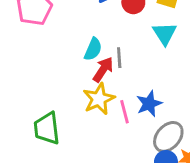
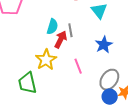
yellow star: (99, 99) -> (46, 60), moved
blue star: (149, 104) -> (104, 45), moved

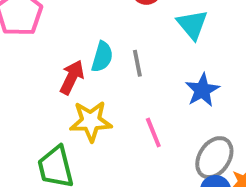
red arrow: (61, 39) -> (72, 77), moved
yellow star: (46, 60) -> (91, 121), turned 30

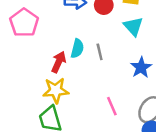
yellow star: (91, 121) -> (56, 90), moved
pink line: (153, 133) -> (112, 106), moved

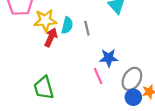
blue star: (141, 67) -> (109, 58), moved, turned 30
yellow star: (56, 90) -> (45, 20), moved

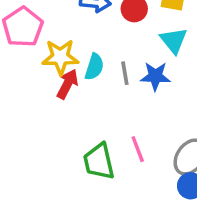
blue star: (109, 58) -> (155, 76), moved
green trapezoid: (44, 88) -> (99, 162), moved

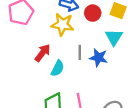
yellow star: (60, 57) -> (62, 24), moved
cyan semicircle: (94, 67) -> (57, 68), moved

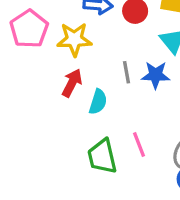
yellow star: (62, 24) -> (74, 39), moved

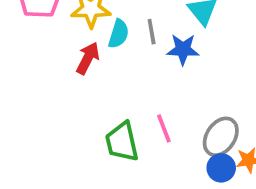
gray line: (127, 72) -> (152, 32), moved
cyan semicircle: (98, 102) -> (119, 34), moved

